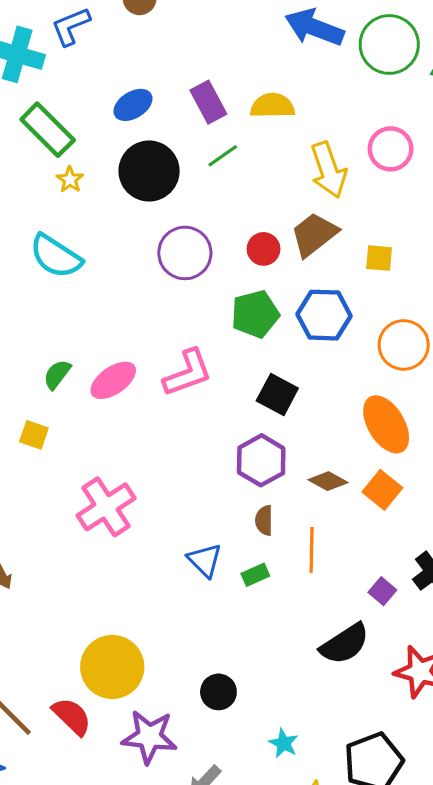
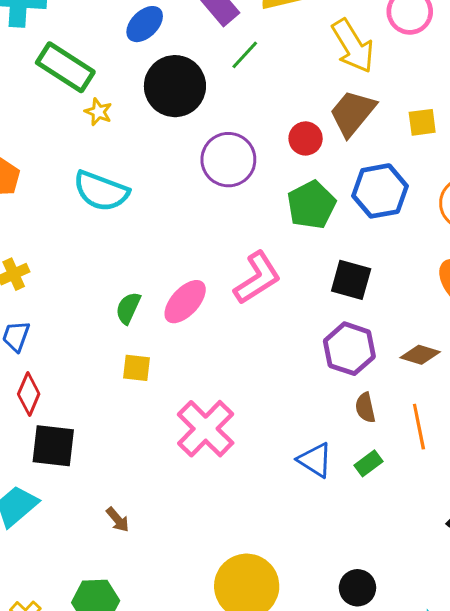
yellow square: (34, 435) -> (136, 368), moved

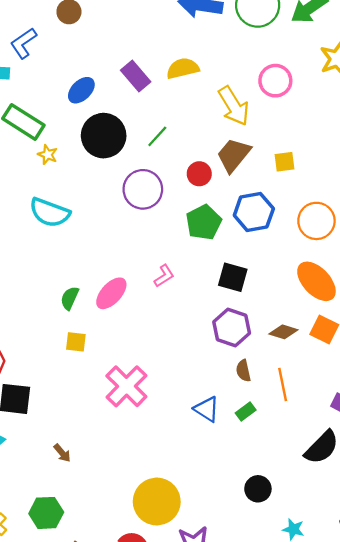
green line: (245, 55) -> (157, 136), moved
pink L-shape: (257, 278) -> (164, 276), size x0.6
black circle: (357, 588) -> (258, 489), moved

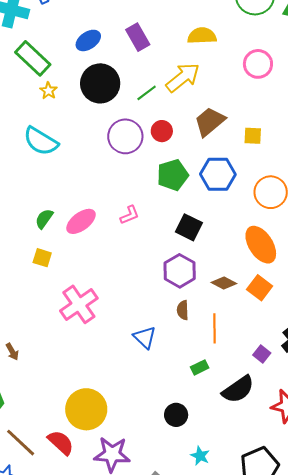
yellow semicircle: (183, 68) -> (202, 36), moved
yellow arrow: (234, 106) -> (183, 77), moved, turned -108
red circle: (199, 174) -> (162, 131), moved
green rectangle: (246, 411) -> (200, 367), moved

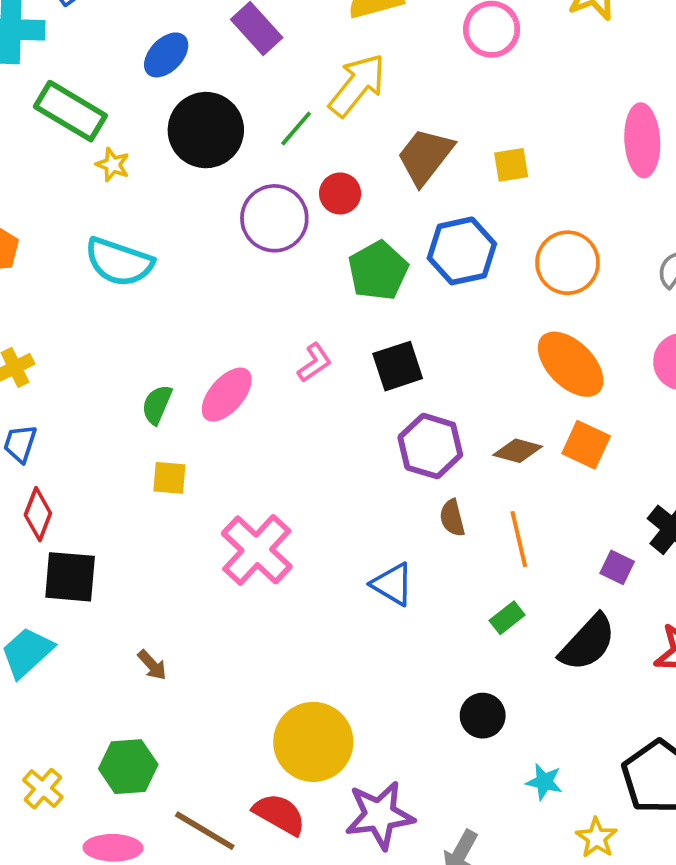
black square: (189, 227) -> (398, 366), moved, turned -32

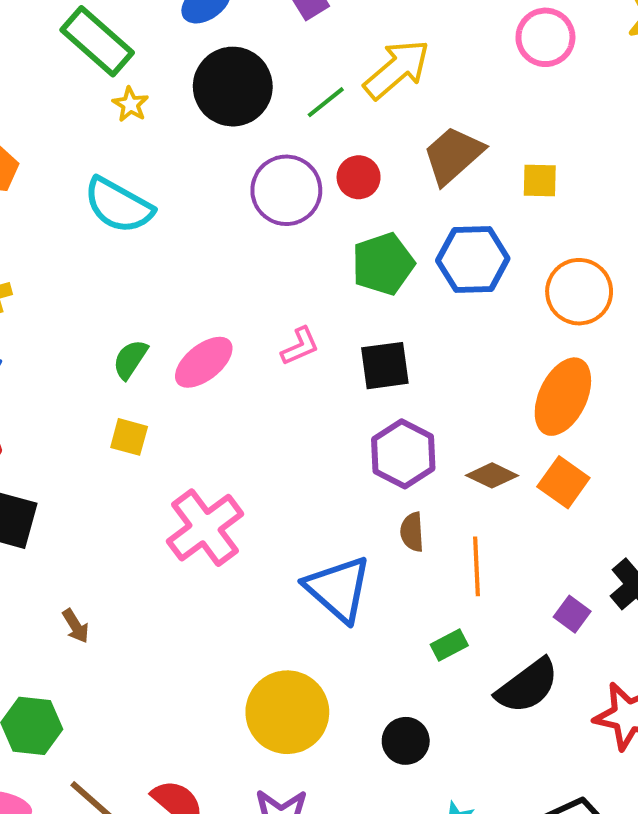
orange ellipse: (571, 364) -> (563, 397), turned 60
blue triangle: (393, 584) -> (338, 589), size x1.5
yellow circle: (313, 742) -> (287, 712), moved

